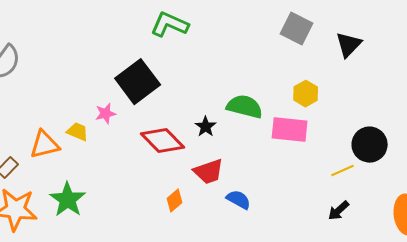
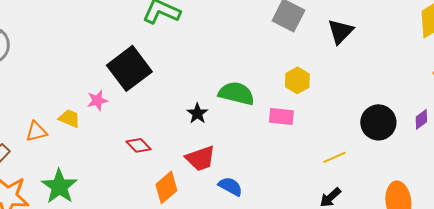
pink rectangle: (290, 130) -> (281, 116), size x0.7
red diamond: (163, 141) -> (138, 145), moved, size x0.6
orange triangle: (45, 145) -> (36, 131), size x0.7
black circle: (370, 145) -> (378, 122), moved
orange diamond: (175, 201) -> (166, 187), size x1.4

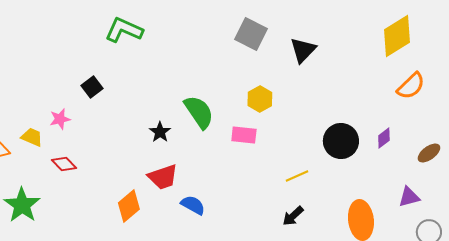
black square: (129, 68) -> (92, 87), size x0.5
green semicircle: (236, 93) -> (199, 112), turned 42
red diamond: (138, 145) -> (64, 164), moved

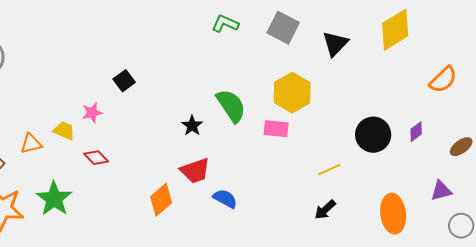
green L-shape: (124, 30) -> (225, 24), moved, size x0.7
yellow diamond: (397, 36) -> (395, 30), moved
yellow hexagon: (260, 99) -> (292, 93), size x1.5

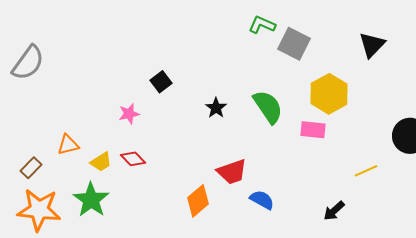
gray square: (283, 28) -> (294, 44), moved
black star: (192, 126) -> (216, 108), moved
yellow trapezoid: (64, 131) -> (101, 162), moved, turned 125
black arrow: (325, 210) -> (334, 211), moved

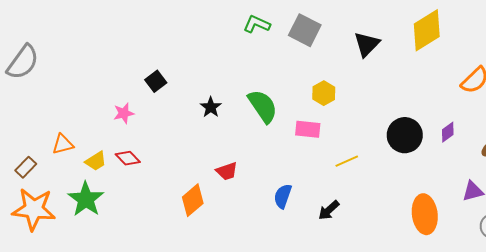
gray square: (294, 44) -> (305, 30), moved
yellow hexagon: (329, 94) -> (324, 93), size x0.6
yellow line: (366, 171) -> (347, 161), moved
red trapezoid: (232, 172) -> (227, 171), size x0.7
blue semicircle: (262, 200) -> (283, 196), moved, turned -100

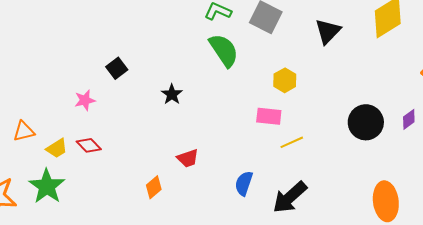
green semicircle: (263, 106) -> (224, 50), moved
yellow line: (347, 161) -> (292, 142), moved
orange diamond: (193, 200) -> (154, 187), size x0.7
black arrow: (329, 210) -> (290, 197), size x1.6

